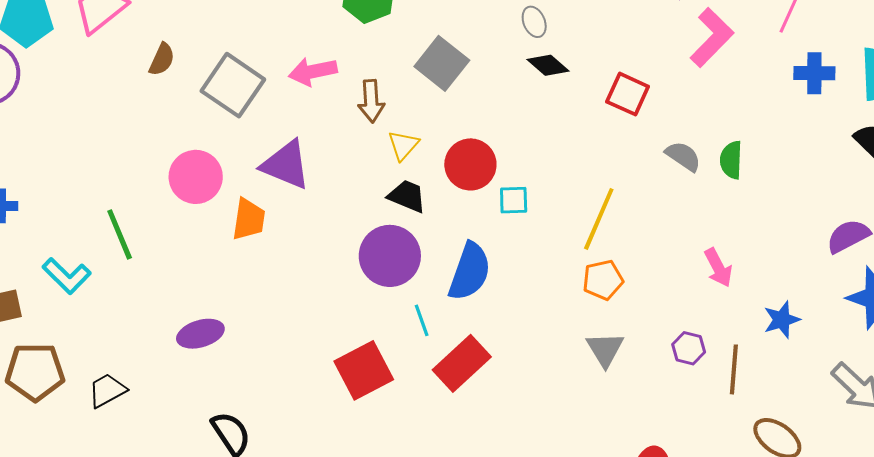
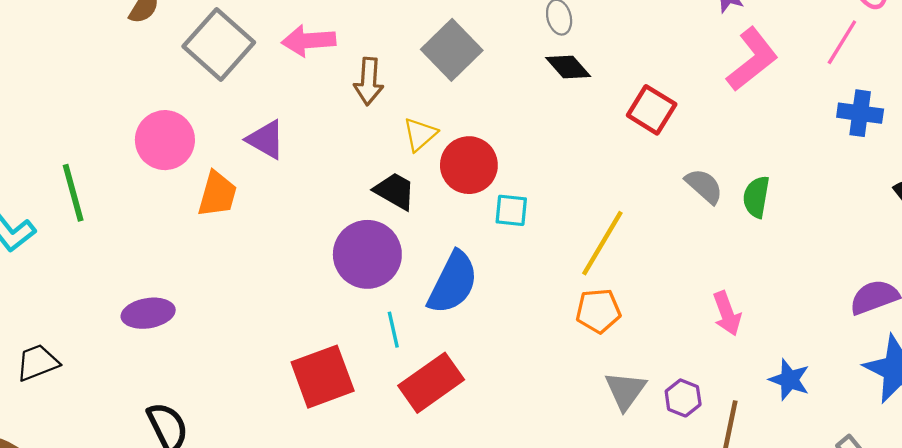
yellow triangle: (403, 145) -> (420, 134), moved
purple triangle: (286, 165) -> (266, 140), size x0.7
blue star: (782, 320) -> (789, 380), turned 30
gray triangle: (605, 349) -> (625, 391), moved

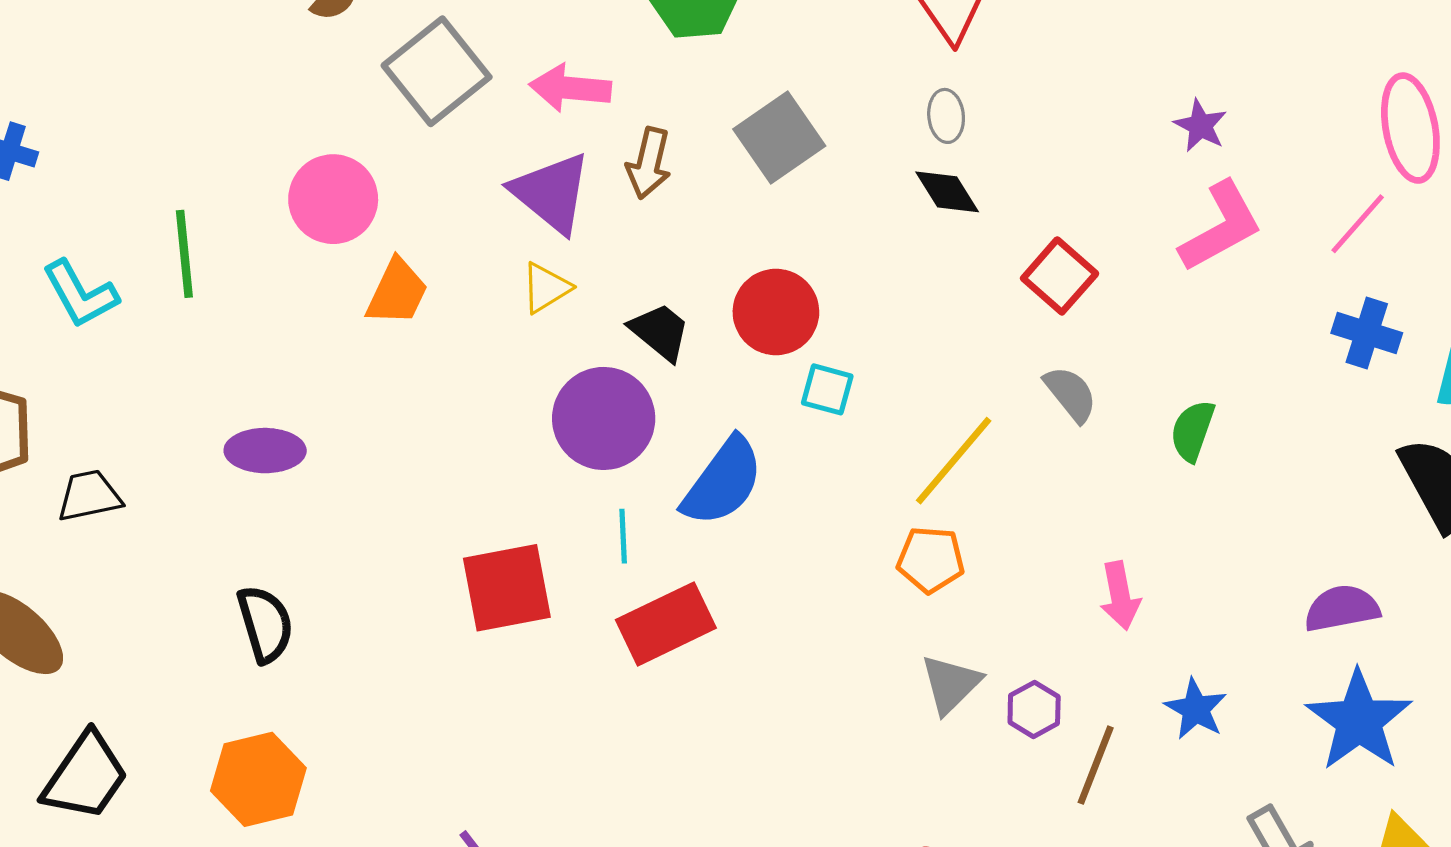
yellow triangle: (420, 134) -> (546, 288), moved
purple triangle: (266, 140) -> (551, 193), moved, size x1.4
gray semicircle: (704, 186) -> (1071, 394), moved

